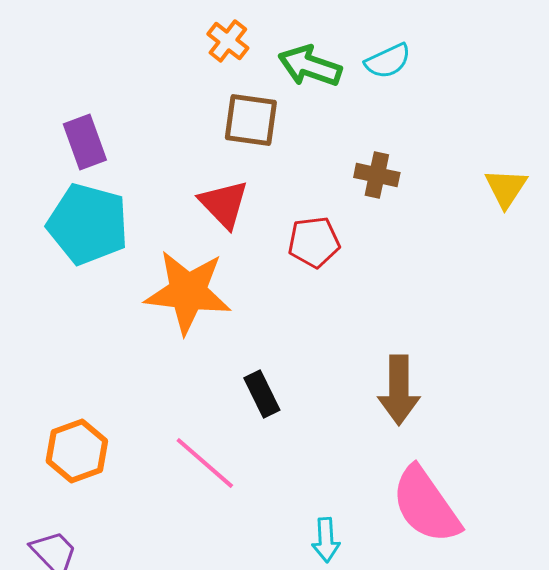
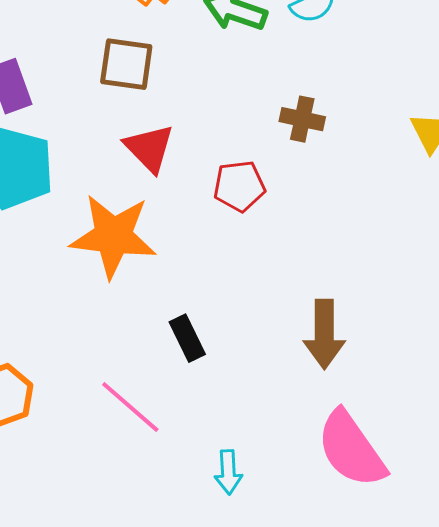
brown square: (251, 120) -> (126, 64), moved
cyan arrow: (326, 540) -> (228, 472), moved

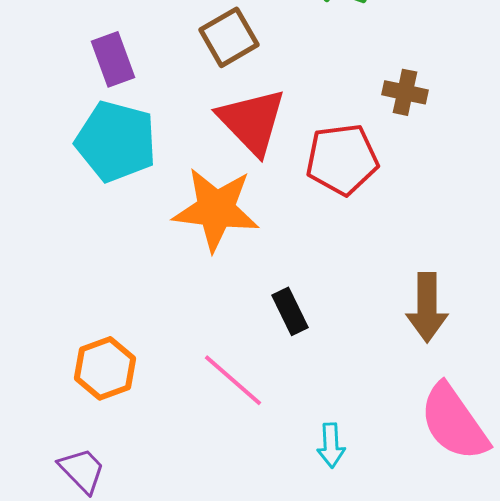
brown square: (126, 64) -> (229, 37), turned -38
red triangle: (149, 148) -> (252, 121), size x1.4
red pentagon: (239, 186) -> (342, 159), size x1.4

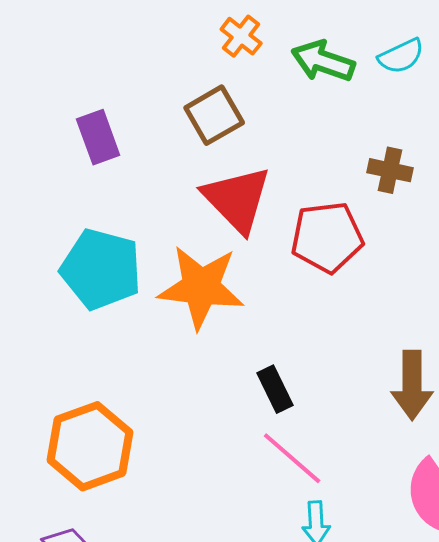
cyan pentagon: (116, 141) -> (101, 269), moved
orange hexagon: (105, 368) -> (90, 446), size x1.4
pink line: (233, 380) -> (292, 458), moved

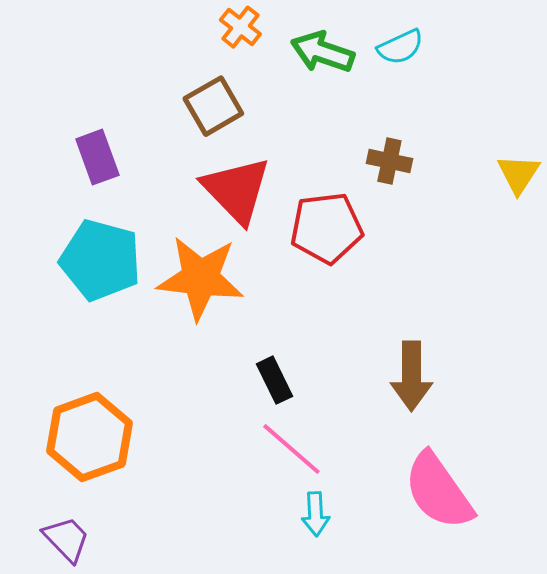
purple rectangle: (98, 137) -> (97, 157), moved

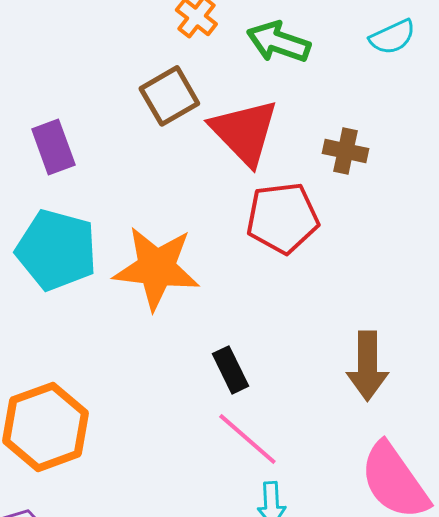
cyan semicircle: (400, 47) -> (392, 37), moved
red triangle: (236, 190) -> (244, 132), moved

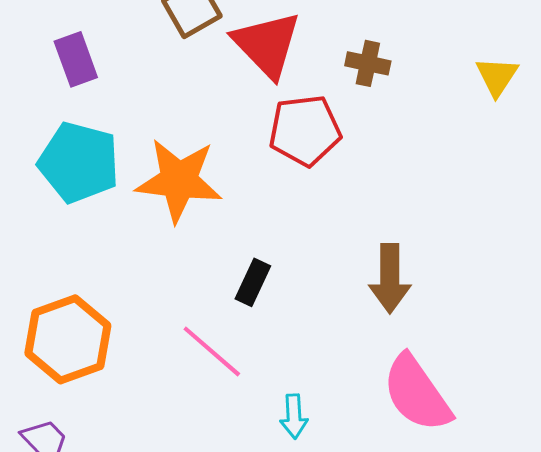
black rectangle: (230, 370) -> (253, 282), turned 51
pink line: (247, 439) -> (212, 351), moved

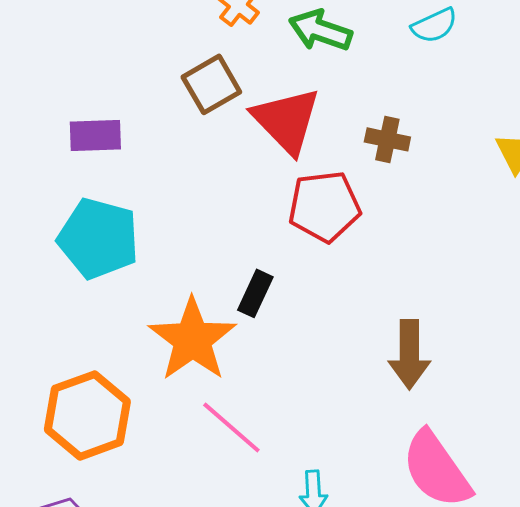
purple rectangle: (76, 59) -> (95, 135), turned -72
orange star: (179, 180) -> (192, 339), moved, turned 30
black rectangle: (253, 282) -> (255, 293), moved

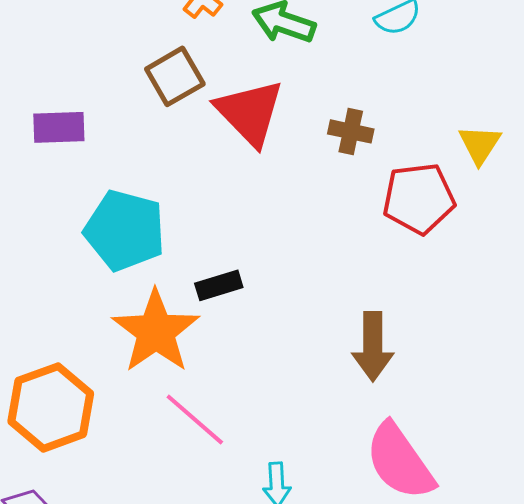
red pentagon: (324, 206) -> (419, 198), moved
cyan pentagon: (98, 238) -> (125, 230), moved
black rectangle: (255, 293) -> (219, 285), turned 48

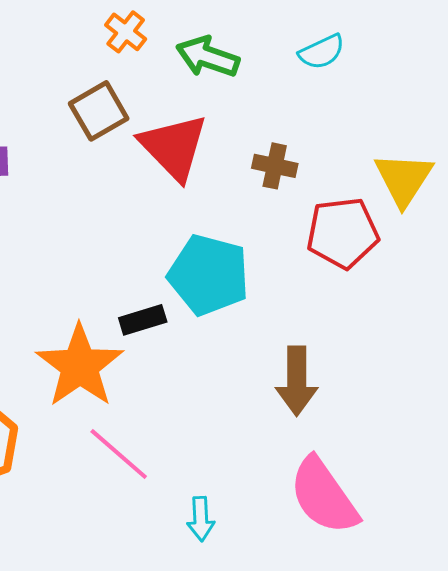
yellow triangle: (480, 144) -> (404, 179), size x1.4
cyan pentagon: (125, 230) -> (209, 275), moved

